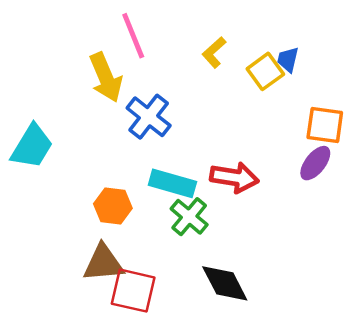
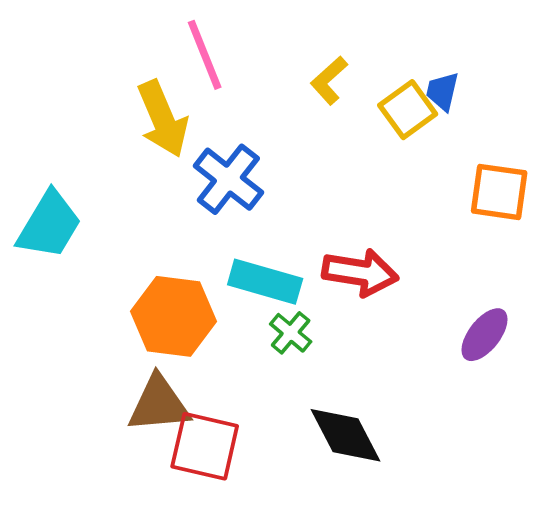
purple ellipse: (315, 163) -> (485, 335), moved
orange hexagon: (113, 206) -> (174, 316), size x1.4
green cross: (189, 217) -> (291, 333), size x0.7

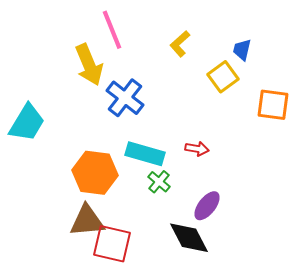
yellow square: (408, 110) -> (223, 77), moved
red arrow: (360, 272) -> (197, 149), size x0.6
purple ellipse: (485, 335) -> (207, 206), moved

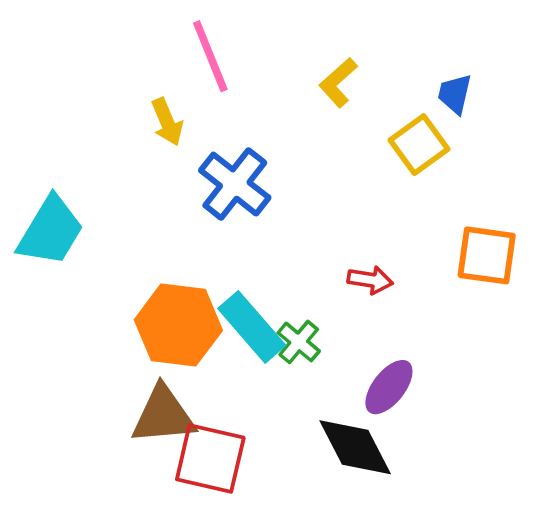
yellow arrow: (89, 65) -> (167, 122), size x0.6
orange square: (273, 105) -> (487, 255), moved
cyan rectangle: (145, 154) -> (252, 327), moved, turned 33

